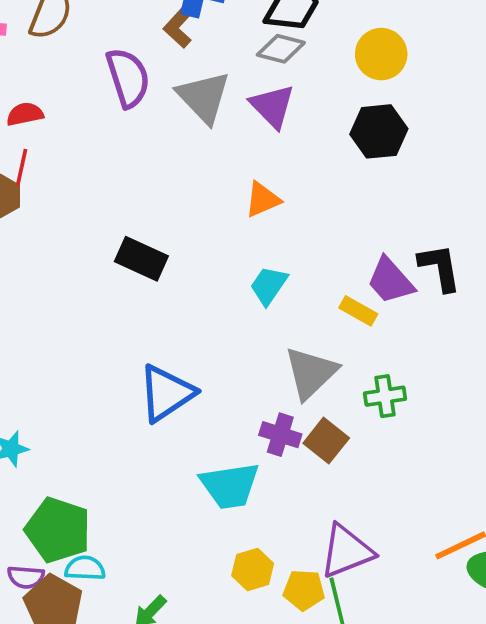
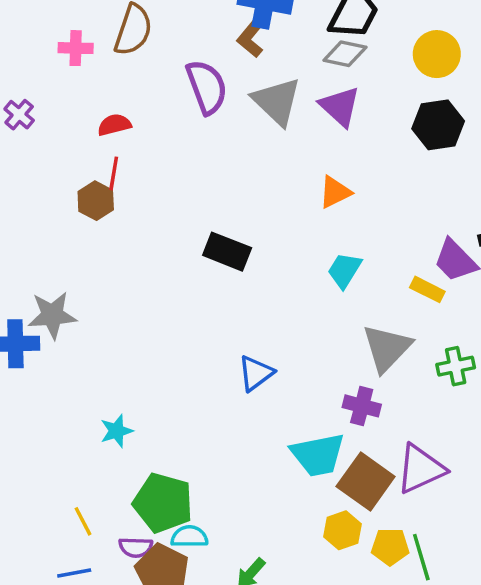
blue triangle: (166, 393) -> (256, 373), size x0.7
brown square: (326, 441) -> (366, 481), moved, size x1.4
purple triangle: (346, 551) -> (421, 469), moved

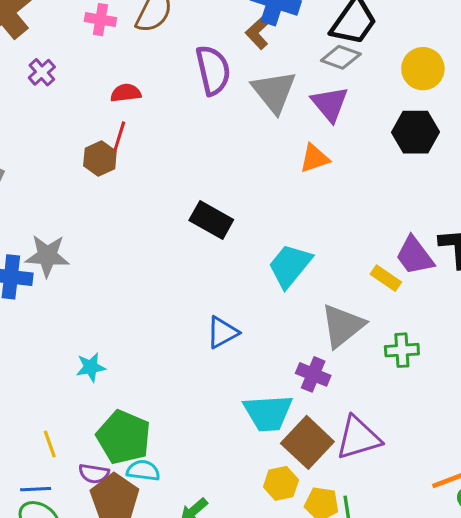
orange triangle: (335, 192) -> (314, 158), moved
cyan trapezoid: (344, 270) -> (290, 266), moved, size x1.4

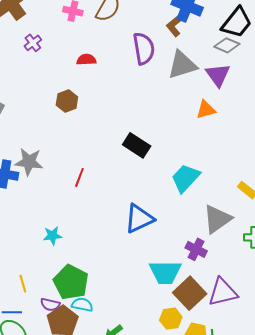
gray triangle: (274, 92) -> (182, 65), turned 48
red line: (119, 136) -> (79, 177), moved
blue triangle: (222, 332) -> (139, 218), size x1.4

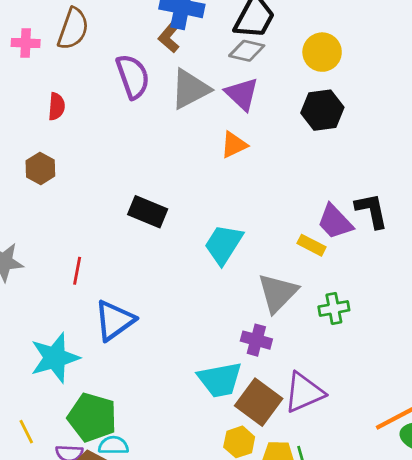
red semicircle: (86, 60) -> (57, 106), turned 108
blue triangle: (139, 218) -> (114, 320), moved
cyan star: (52, 236) -> (55, 358), size x1.8

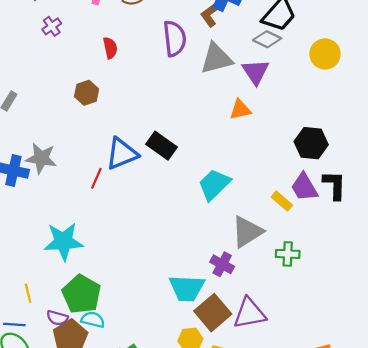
red semicircle: (57, 106) -> (110, 48), turned -30
black hexagon: (322, 110) -> (311, 143), moved
blue triangle: (114, 320) -> (122, 154), moved

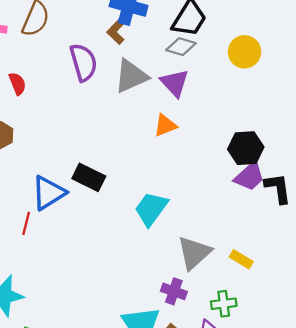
purple trapezoid: (304, 187) -> (249, 176), moved, turned -92
yellow rectangle: (282, 201) -> (241, 259), moved
green cross: (288, 254) -> (224, 304), moved

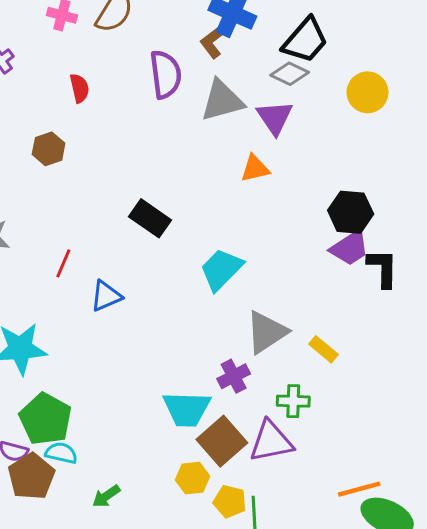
blue triangle: (48, 193) -> (106, 296), moved, size x0.7
purple cross: (174, 291) -> (234, 376), turned 35

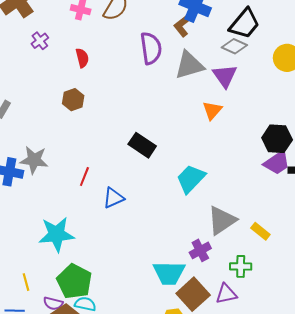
red semicircle: (79, 88) -> (82, 58), moved
orange triangle: (255, 169) -> (212, 110), turned -35
purple triangle: (271, 441) -> (226, 294), size x0.7

